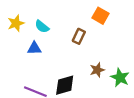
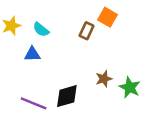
brown rectangle: (79, 36) -> (87, 31), moved

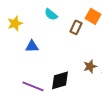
cyan semicircle: (41, 29) -> (51, 14), moved

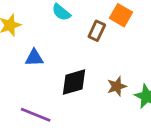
black diamond: (60, 80) -> (74, 82), moved

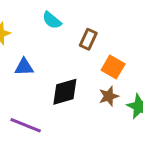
orange square: (121, 15) -> (113, 67), moved

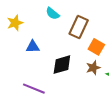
brown rectangle: (88, 39) -> (79, 27), size x1.5

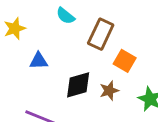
brown star: (93, 68) -> (109, 91), moved

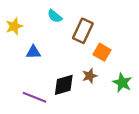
black diamond: (78, 85) -> (64, 85), moved

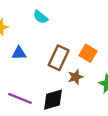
brown rectangle: (83, 31) -> (59, 58), moved
black diamond: (64, 85) -> (53, 100), moved

